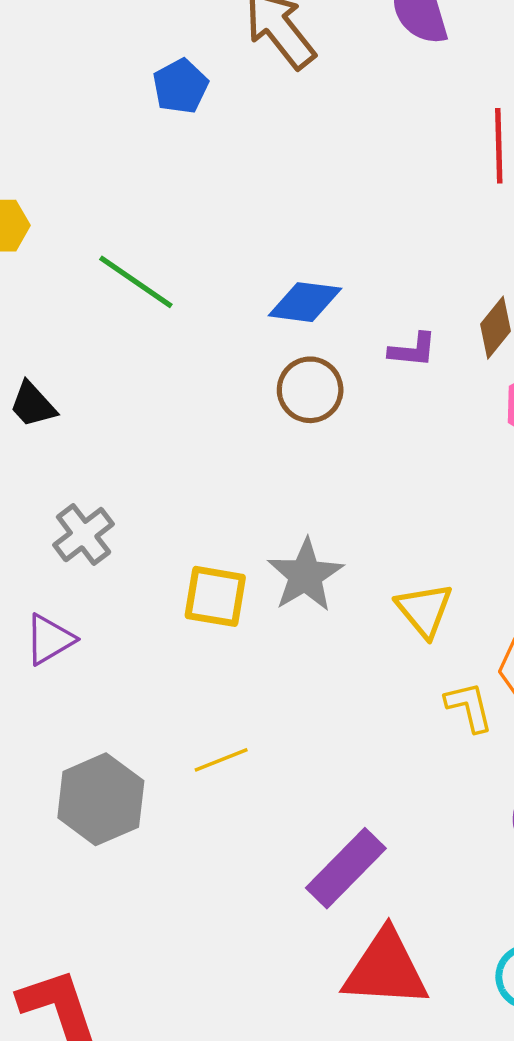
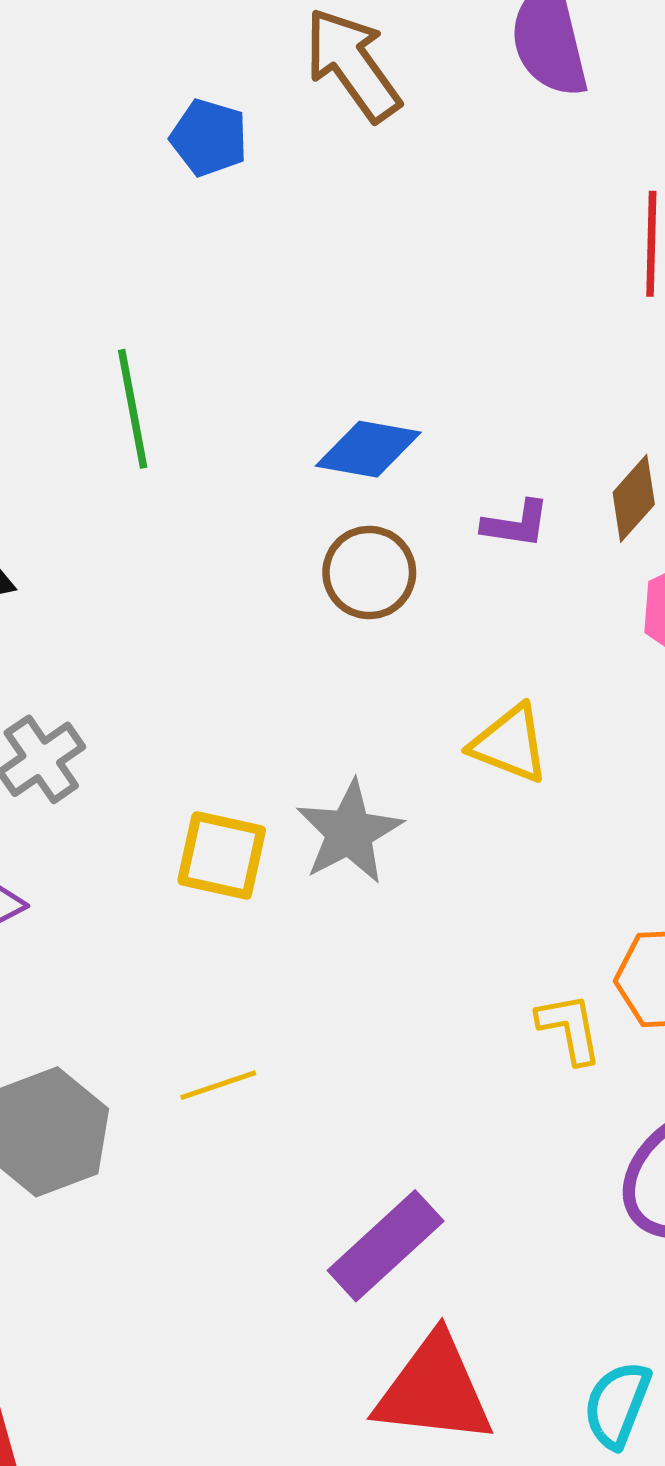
blue pentagon: (180, 86) -> (209, 138), turned -30
green line: (136, 282) -> (133, 409), turned 42
yellow triangle: (424, 610) -> (510, 744), moved, turned -32

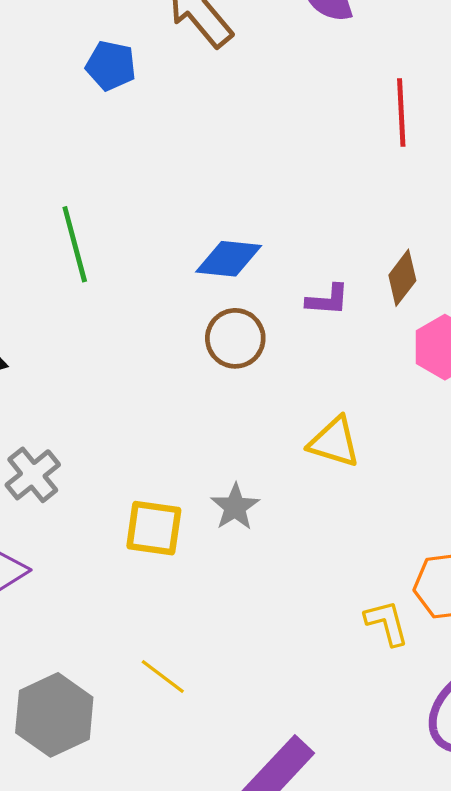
gray star: (349, 832) -> (235, 507), size x0.7
yellow line: (218, 1085) -> (163, 676), turned 60

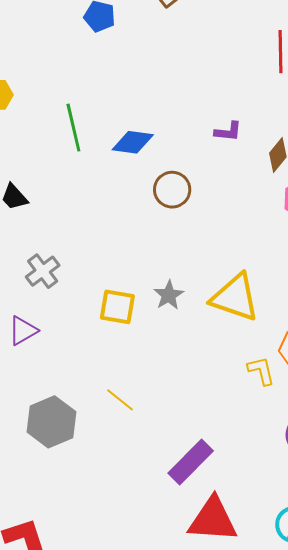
blue diamond: (229, 259) -> (133, 142), moved
purple L-shape: (328, 300) -> (228, 131), moved
yellow triangle: (334, 442) -> (235, 297), moved, size x1.5

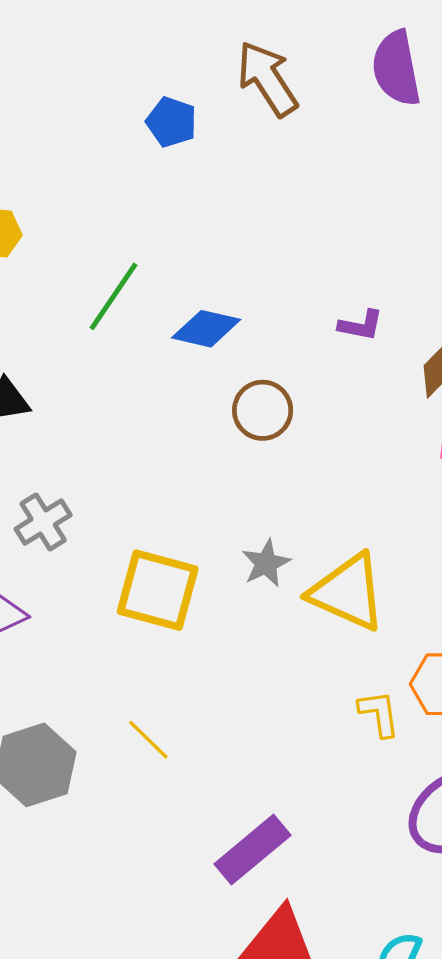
green line: (73, 128) -> (113, 296), turned 42
gray star: (169, 295) -> (266, 563), moved
yellow square: (117, 307) -> (158, 590), size x1.4

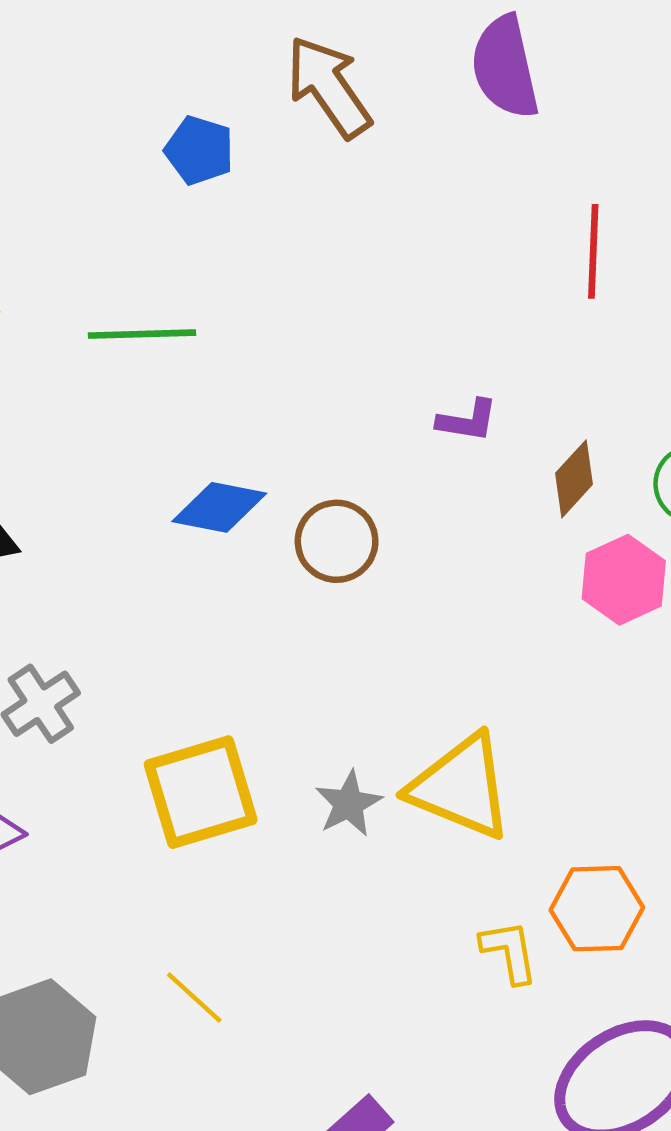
green line: (113, 296) -> (142, 334), moved, turned 56
blue diamond: (206, 329) -> (219, 507), moved
gray star: (266, 563) -> (349, 804), moved
yellow square: (158, 590) -> (201, 792), turned -30

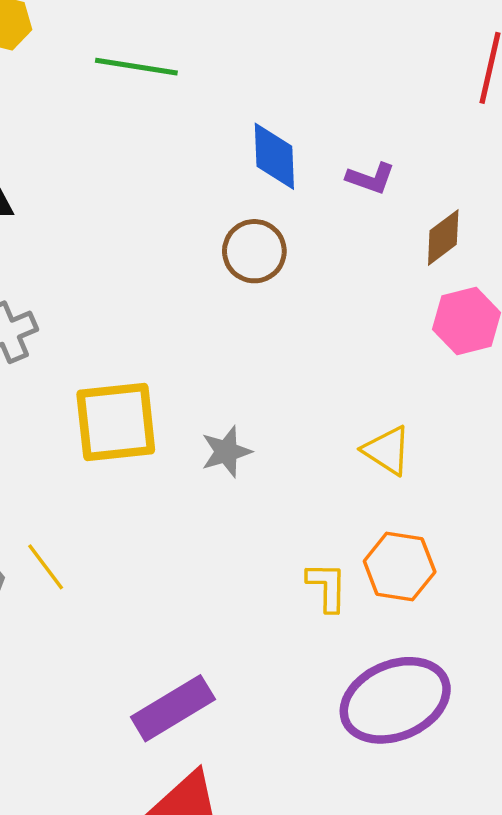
blue diamond: (219, 507) -> (274, 156), moved, turned 66
yellow triangle: (461, 787) -> (387, 450), moved, size x0.6
yellow line: (194, 997) -> (46, 567), moved

